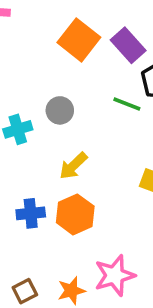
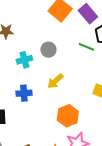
blue cross: (31, 213) -> (24, 93), moved
orange hexagon: (75, 214) -> (68, 116), moved

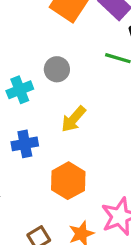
orange hexagon: (68, 116) -> (68, 181), moved

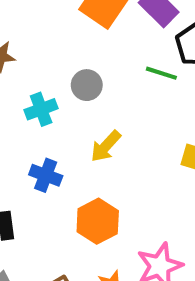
blue cross: (25, 144) -> (46, 175), turned 30

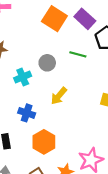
green line: (161, 73) -> (78, 54), moved
orange hexagon: (98, 221) -> (44, 142), moved

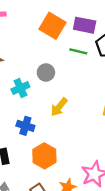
purple rectangle: (85, 19) -> (85, 25), turned -30
green line: (78, 54) -> (78, 51), moved

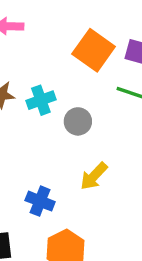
cyan cross: (20, 88) -> (41, 100), moved

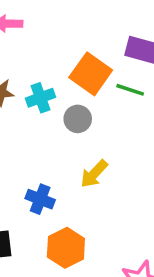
orange square: (94, 50) -> (91, 74), moved

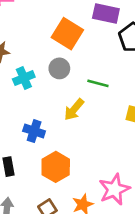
green line: (130, 90) -> (98, 83), moved
cyan cross: (40, 98) -> (24, 78), moved

